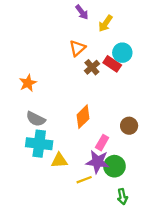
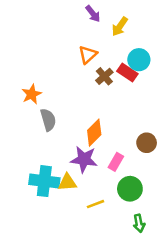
gray semicircle: (36, 119) -> (48, 120), moved, turned -132
cyan cross: (39, 144) -> (44, 181), moved
purple star: (98, 162) -> (84, 159), moved

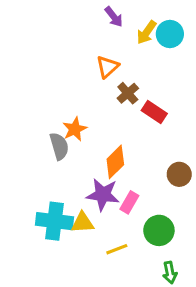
cyan circle: (139, 60) -> (170, 34), moved
red rectangle: (127, 72) -> (154, 112), moved
orange star: (32, 94) -> (75, 129), moved
pink rectangle: (116, 162) -> (129, 202), moved

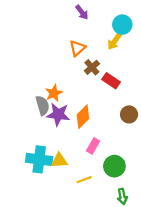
yellow arrow: (146, 32) -> (114, 41), moved
brown circle: (179, 174) -> (129, 114), moved
purple star: (103, 195) -> (58, 114), moved

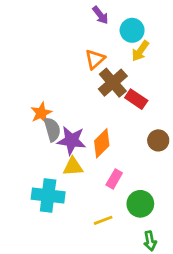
cyan circle: (122, 25) -> (132, 30), moved
brown cross: (92, 67) -> (113, 83), size x1.5
orange star: (54, 93) -> (41, 113), moved
yellow triangle: (59, 161) -> (73, 167), moved

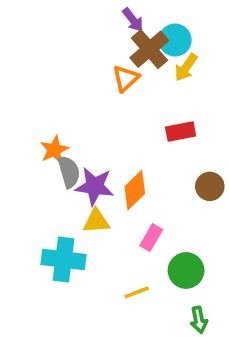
brown cross: (113, 83) -> (149, 49), moved
red rectangle: (136, 99) -> (181, 131), turned -45

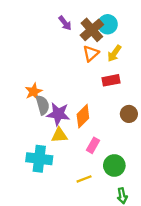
purple arrow: (133, 20) -> (65, 23), moved
yellow arrow: (186, 67) -> (114, 53), moved
orange triangle: (126, 78) -> (91, 53), moved

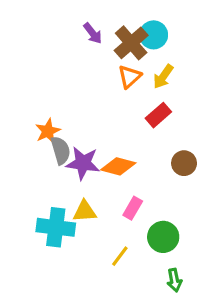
red rectangle: (111, 80) -> (158, 115), turned -30
orange diamond: (83, 116) -> (118, 166), turned 60
yellow triangle: (59, 135) -> (85, 211), moved
yellow line: (84, 179) -> (120, 256), turned -32

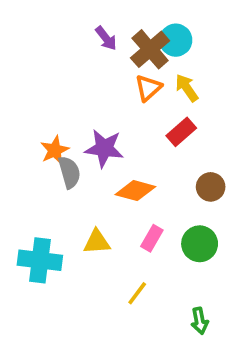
yellow arrow: (163, 77) -> (187, 88), turned 110
purple star: (83, 163) -> (104, 148), moved
cyan cross: (56, 227) -> (40, 260), moved
green circle: (163, 237) -> (200, 244), moved

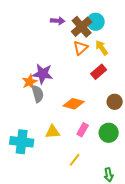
purple arrow: (106, 38) -> (58, 21), turned -48
purple star: (104, 148) -> (43, 74), moved

